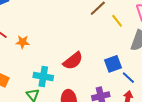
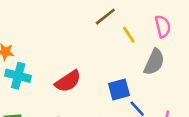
cyan cross: (43, 76) -> (18, 76), moved

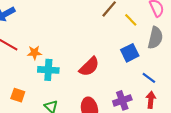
blue square: (119, 89) -> (130, 53), moved

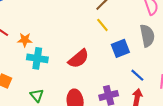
yellow line: (131, 20) -> (102, 25), moved
gray semicircle: (155, 38) -> (147, 36), turned -30

